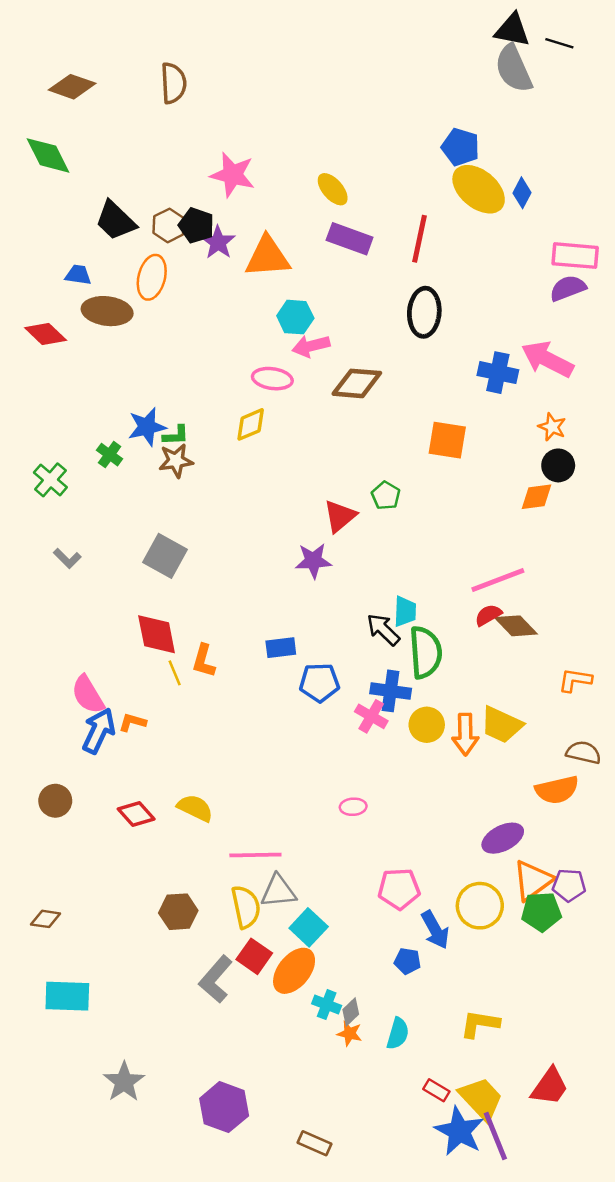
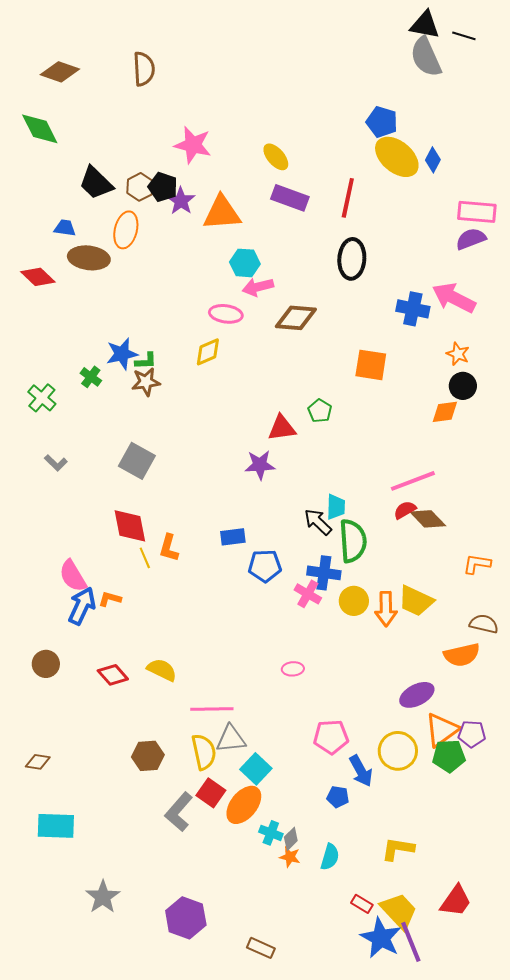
red triangle: (340, 516) -> (282, 428), turned 32

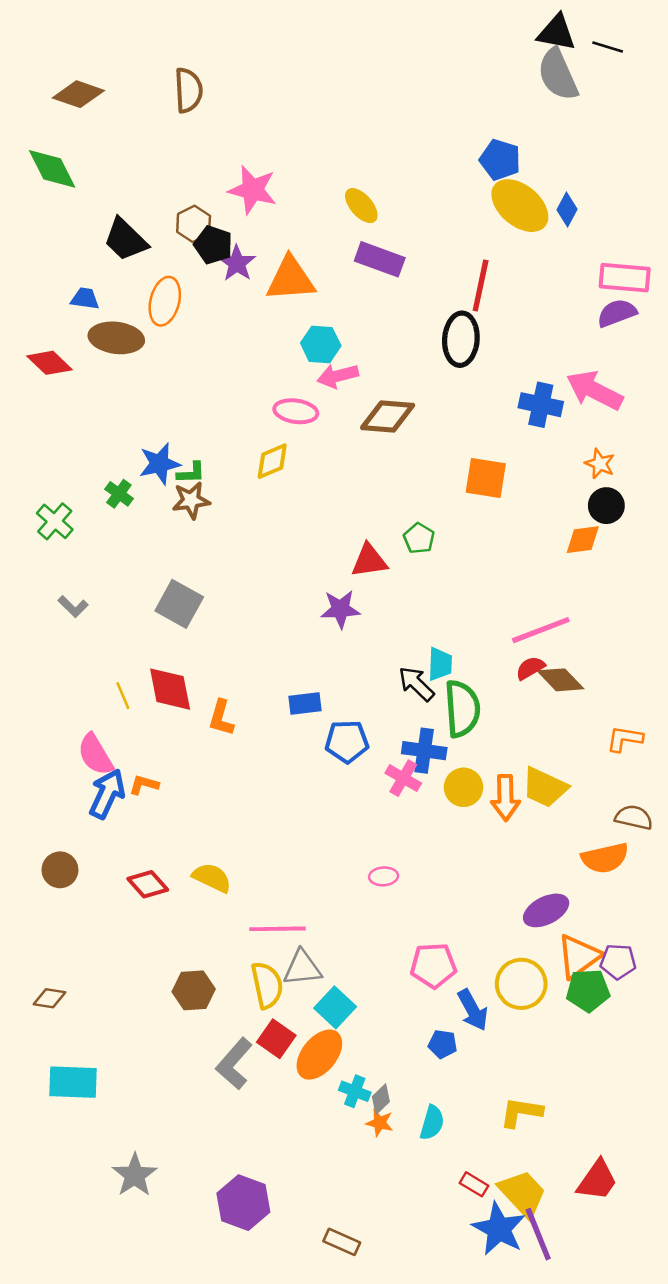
brown hexagon: (140, 187) -> (194, 224), moved
red line: (348, 198) -> (481, 285), moved
yellow line: (145, 558) -> (123, 696), moved

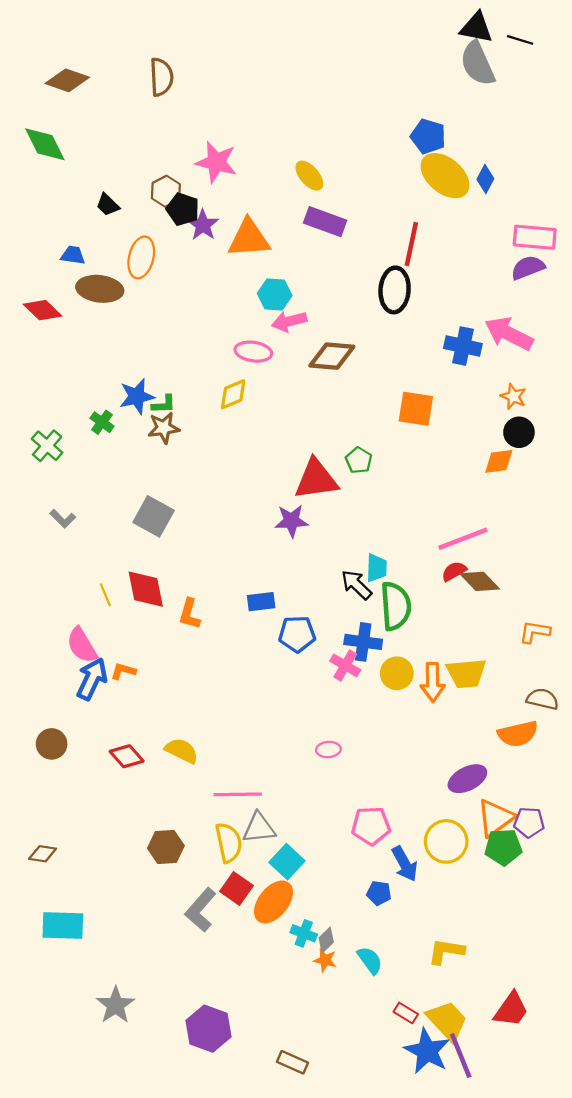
black trapezoid: (125, 240) -> (108, 205), size x0.6
red triangle: (369, 561) -> (316, 479), size x1.4
yellow trapezoid: (545, 787) -> (466, 673), turned -30
cyan semicircle: (432, 1123) -> (370, 960), turned -52

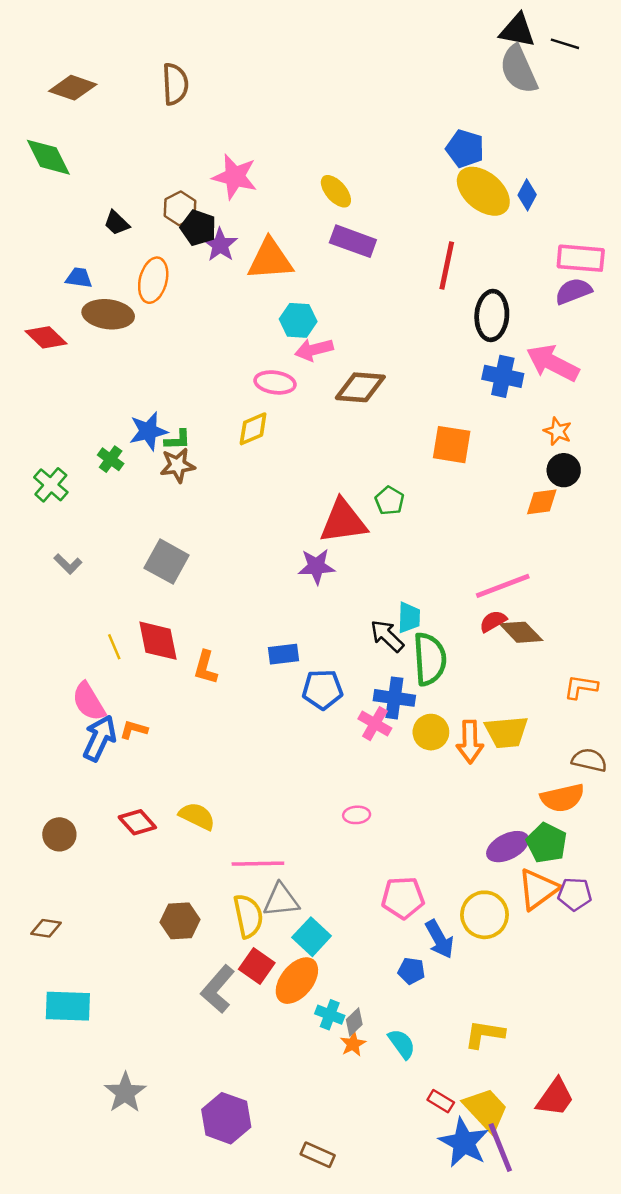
black ellipse: (395, 290) -> (492, 315), moved
brown circle: (52, 744) -> (59, 834), moved
green pentagon: (503, 847) -> (547, 843), moved, turned 30
orange star: (325, 960) -> (353, 1044), turned 30

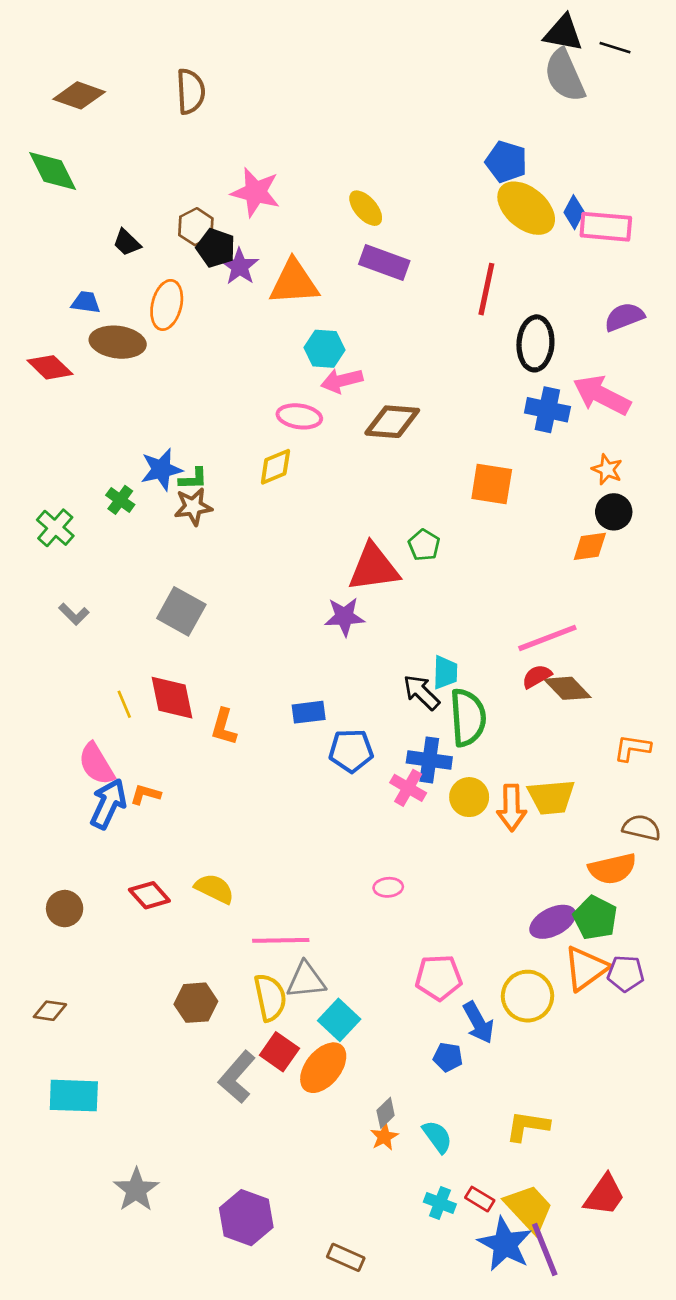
pink rectangle: (581, 258) -> (606, 227), moved
cyan cross: (330, 1015) -> (440, 1203), moved

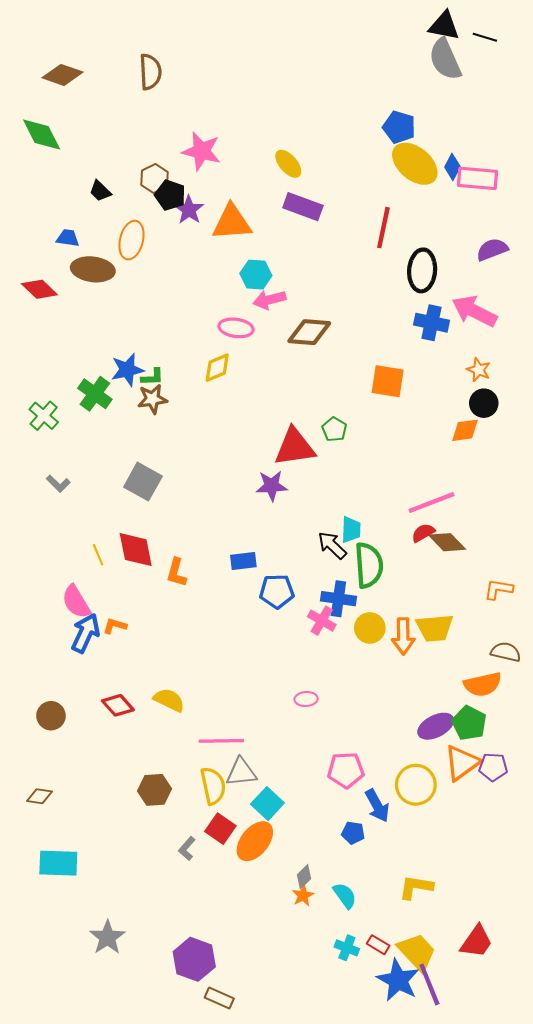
green cross: (120, 500) -> (95, 394), size x1.5
gray L-shape: (237, 1077) -> (187, 849), size x0.6
brown rectangle: (346, 1257) -> (219, 998), moved

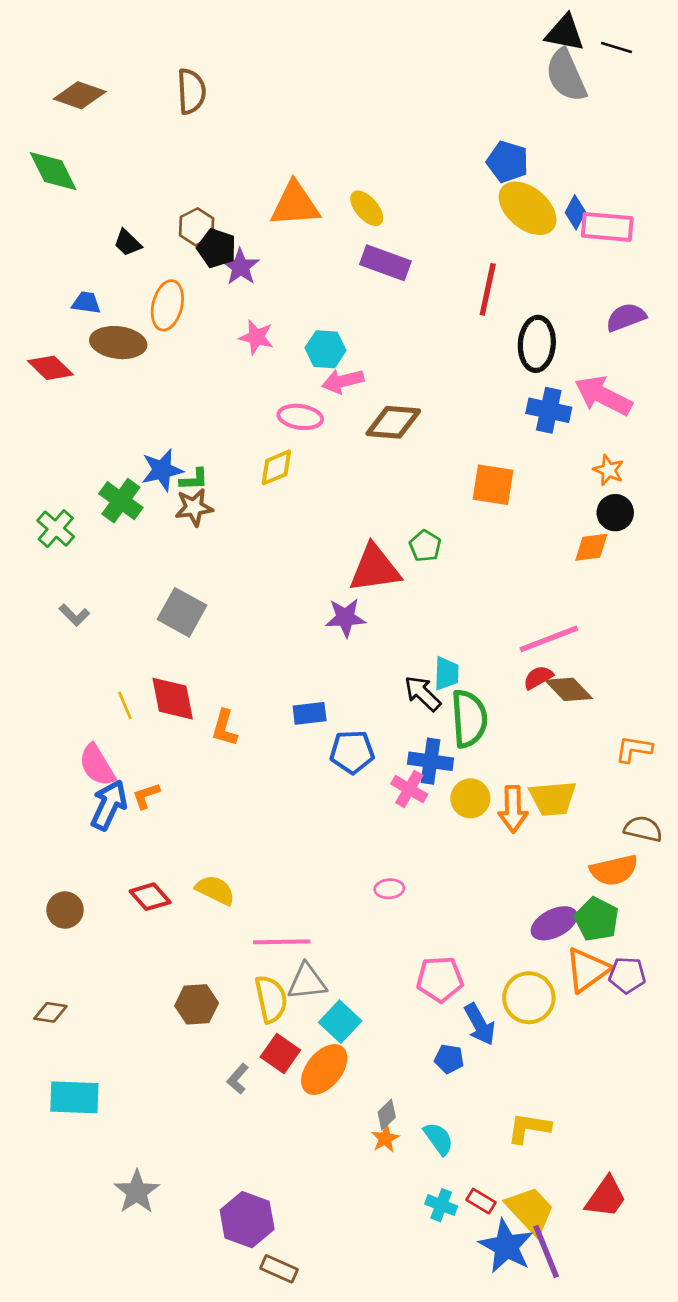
pink star: (202, 151) -> (256, 337), moved, size x0.7
orange triangle: (232, 222) -> (295, 204), moved
orange L-shape: (115, 626) -> (146, 796), turned -35

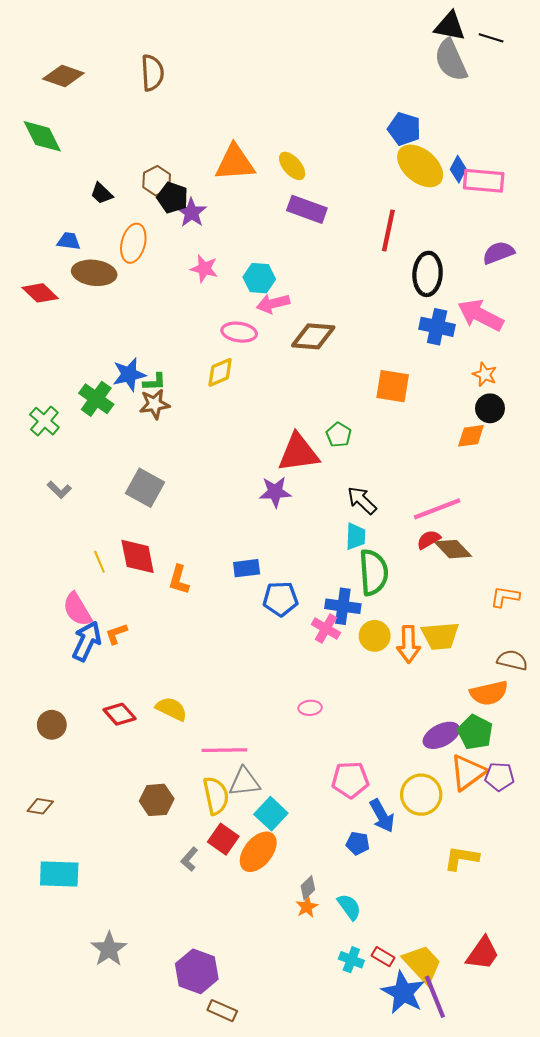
black arrow: (423, 693) -> (362, 500), moved
yellow L-shape: (529, 1128) -> (461, 858), moved

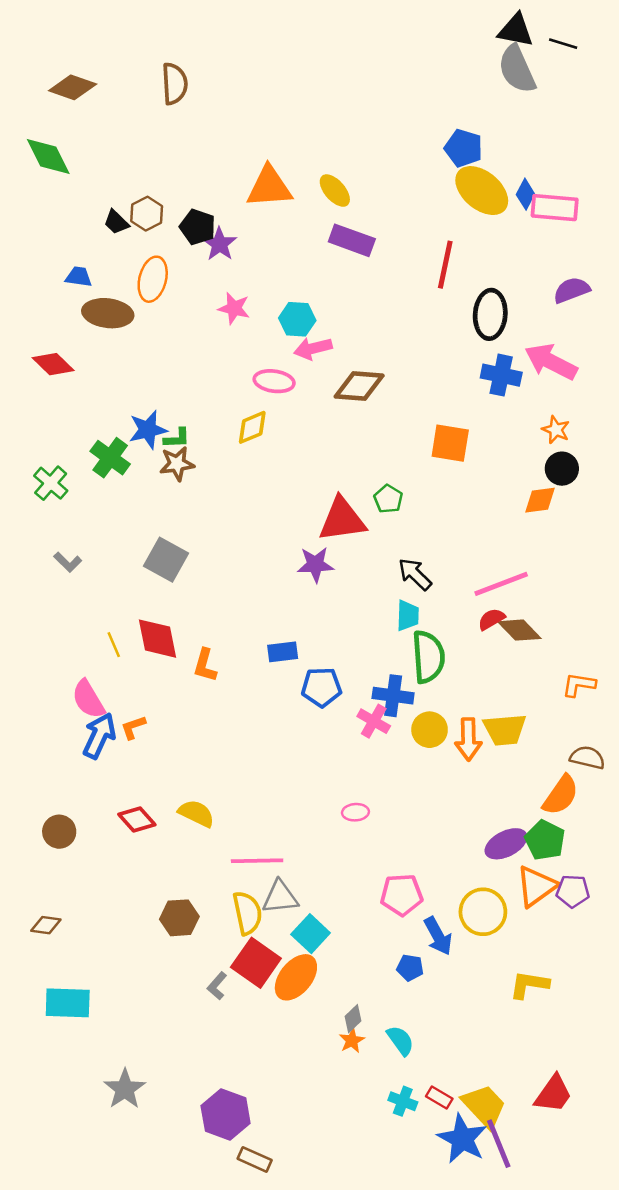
brown hexagon: (157, 181) -> (147, 214), moved
red diamond: (40, 293) -> (53, 364), moved
orange semicircle: (489, 693) -> (561, 795), turned -42
red square: (223, 839) -> (256, 963), size x1.4

